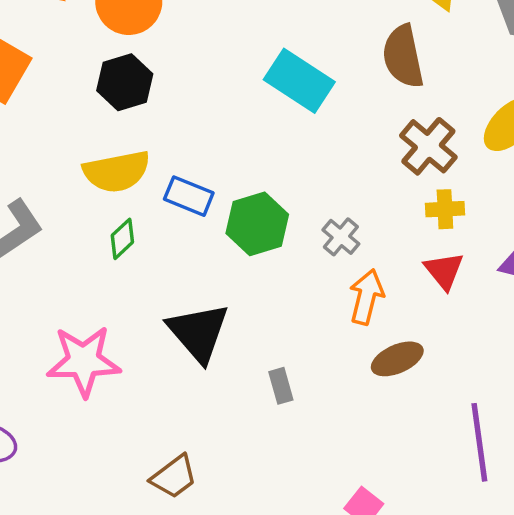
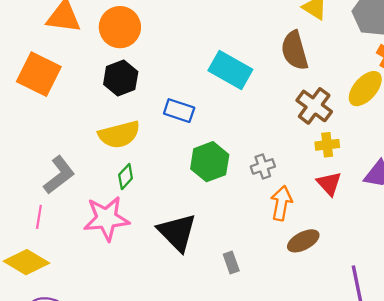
blue rectangle: (189, 196) -> (179, 111), moved
gray cross: (341, 237) -> (263, 166), turned 35
pink star: (84, 361) -> (106, 218), moved

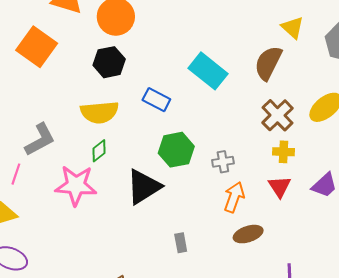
brown semicircle: (295, 50) -> (268, 63), turned 33
black triangle: (177, 232) -> (144, 187), moved, turned 33

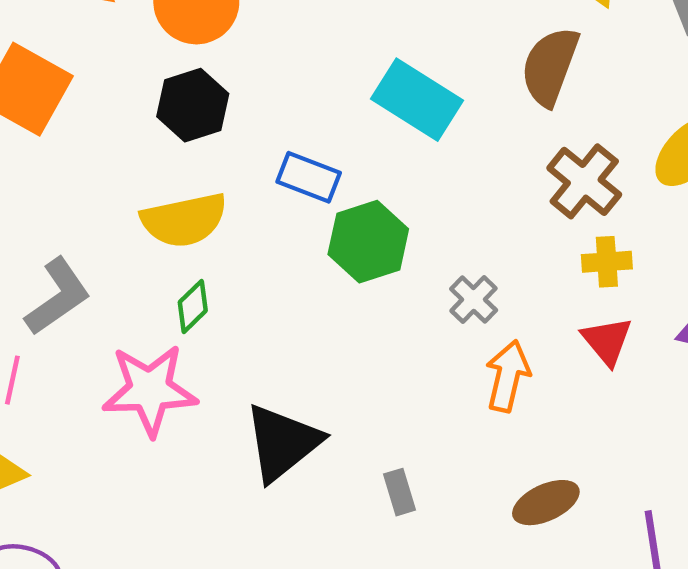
green hexagon: (176, 150) -> (368, 242), moved
gray cross: (223, 162) -> (474, 300), turned -30
black triangle: (144, 187) -> (282, 443), moved
brown ellipse: (248, 234) -> (546, 503), moved

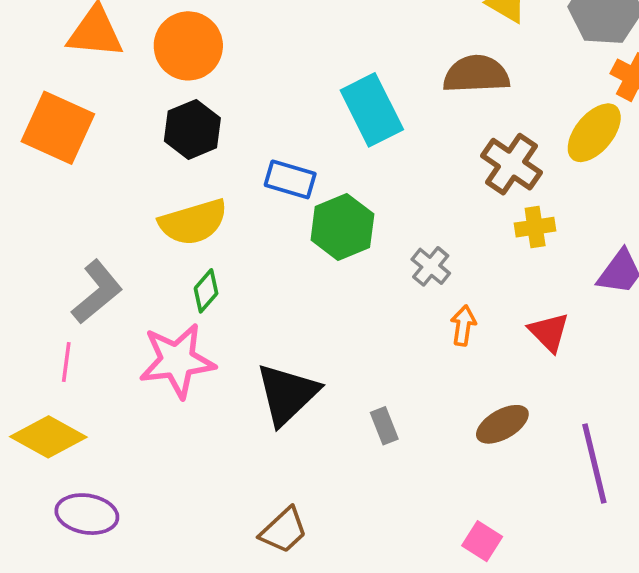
brown semicircle: (550, 66) -> (476, 74), turned 72
cyan rectangle: (417, 100) -> (372, 110), turned 36
red triangle: (607, 341) -> (549, 332), moved
orange arrow: (508, 376) -> (463, 325), size x0.7

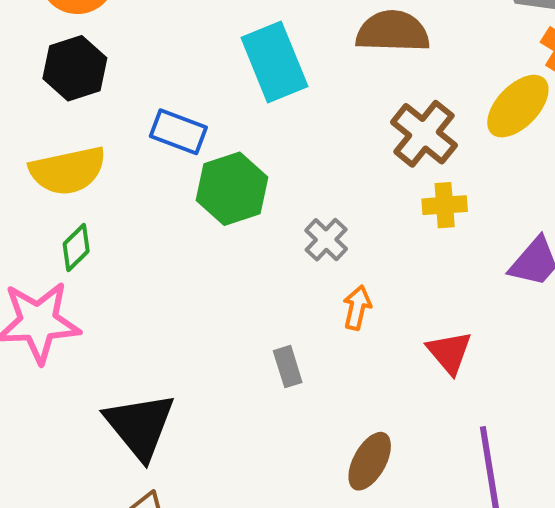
red triangle: (549, 332) -> (449, 352), moved
black triangle: (287, 394) -> (140, 426), moved, turned -30
brown ellipse: (502, 424) -> (370, 461), moved, turned -36
gray rectangle: (384, 426) -> (288, 367), moved

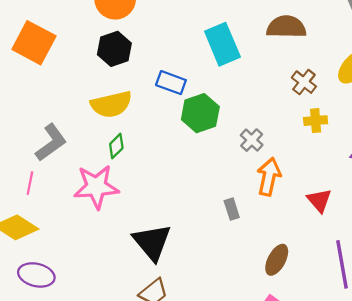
brown cross: (424, 134) -> (304, 82), size x0.7
orange arrow: (357, 308) -> (269, 177), size x1.6

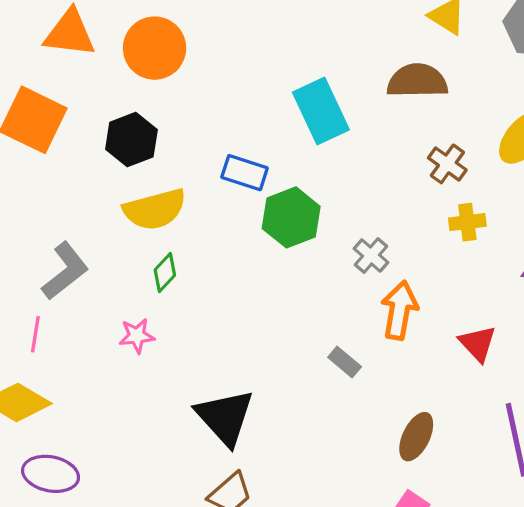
black hexagon: (114, 49) -> (131, 140), moved
pink star: (96, 187) -> (137, 336), size x0.5
gray rectangle: (232, 209) -> (345, 362), turned -30

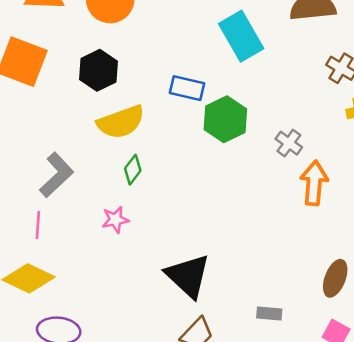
gray rectangle: (345, 362) -> (269, 313), moved, turned -30

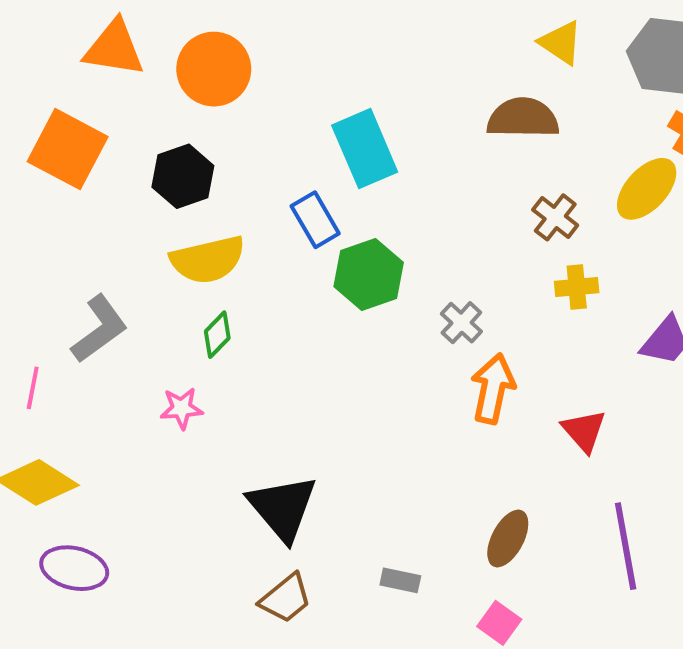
cyan rectangle: (241, 36) -> (365, 149), moved
blue rectangle: (187, 88) -> (315, 220), turned 40
pink line: (38, 225) -> (33, 388), moved

